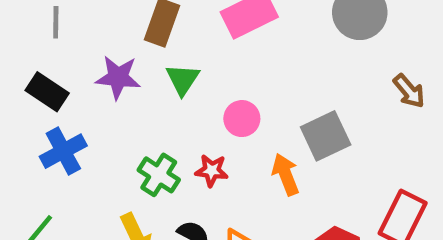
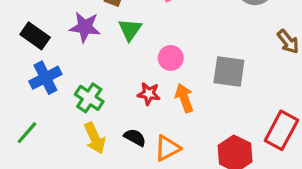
gray square: (326, 136) -> (229, 72), turned 32
orange arrow: (286, 174) -> (184, 98), moved
green cross: (159, 175) -> (89, 98), moved

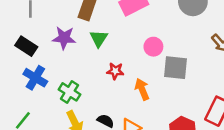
pink circle: (171, 58) -> (153, 47), moved
blue cross: (45, 78) -> (35, 78), turned -30
red star: (149, 94) -> (115, 71), moved

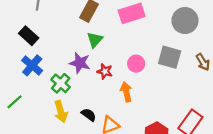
purple star: (64, 38) -> (80, 63), moved
pink circle: (153, 47) -> (136, 64), moved
gray square: (176, 68) -> (170, 57), moved

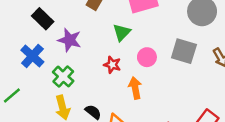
black rectangle: (29, 36) -> (43, 19), moved
green triangle: (95, 40) -> (122, 32), moved
purple star: (80, 63) -> (70, 40), moved

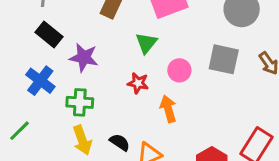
green cross: (63, 77) -> (80, 102), turned -35

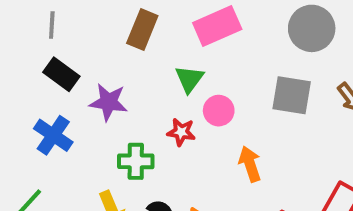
pink circle: (179, 70) -> (219, 111), moved
green cross: (80, 102) -> (136, 161), moved
orange arrow: (168, 109) -> (250, 164), moved

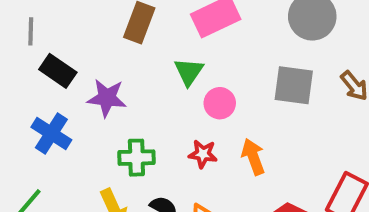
gray line: (52, 25) -> (31, 31), moved
red star: (181, 132) -> (203, 154), moved

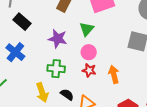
purple star: (107, 98) -> (58, 39), moved
pink circle: (220, 103) -> (89, 52), moved

